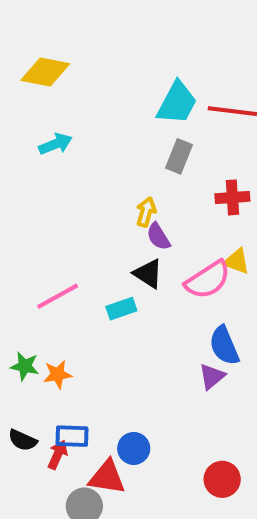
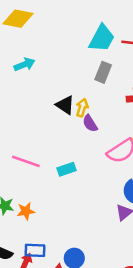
black triangle: (148, 274) -> (65, 105), moved
pink line: (58, 296) -> (26, 161), turned 48

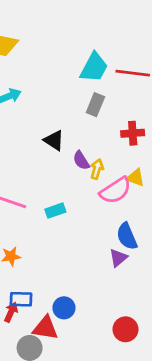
yellow arrow: (82, 108) -> (97, 169), moved

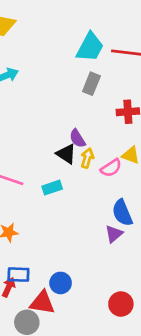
black triangle: (54, 140) -> (66, 154), moved
yellow arrow: (97, 169) -> (87, 158), moved
pink semicircle: (115, 190) -> (111, 168), size x0.7

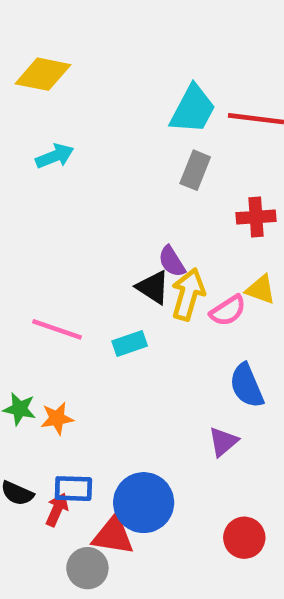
yellow arrow: (87, 158) -> (188, 294), size x1.5
purple triangle: (114, 234) -> (223, 442), moved
blue circle: (61, 283) -> (144, 503), size x1.6

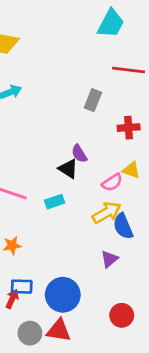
cyan trapezoid: (193, 109) -> (111, 23), moved
yellow arrow: (188, 294) -> (107, 213), moved, turned 44
red triangle: (113, 535) -> (59, 330), moved

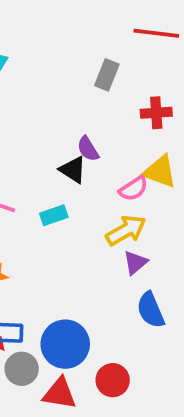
yellow triangle: (131, 170) -> (160, 172), size x1.4
blue semicircle: (123, 226) -> (151, 310), moved
purple triangle: (109, 259) -> (135, 263), moved
red circle: (122, 315) -> (113, 380), moved
gray circle: (30, 333) -> (22, 369), moved

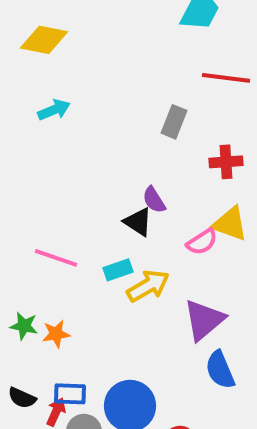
yellow arrow: (126, 230) -> (148, 286), moved
purple triangle: (135, 263) -> (204, 320), size x1.6

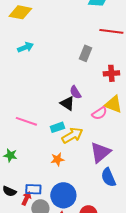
orange star: (56, 334) -> (57, 159), moved

